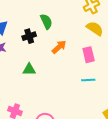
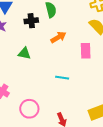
cyan line: (88, 80) -> (62, 78), moved

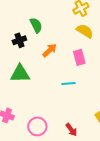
green triangle: (24, 53) -> (20, 74), size x1.5
cyan line: (62, 78) -> (69, 84), moved

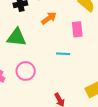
pink circle: (37, 126) -> (26, 71), moved

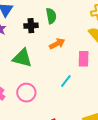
cyan line: (63, 54) -> (66, 81), turned -64

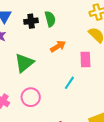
black cross: (31, 26) -> (31, 21), moved
green triangle: (22, 58) -> (24, 63), turned -50

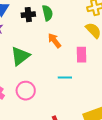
orange arrow: (58, 46) -> (54, 41), turned -98
cyan line: (69, 83) -> (65, 77), turned 56

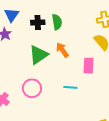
green triangle: (20, 56) -> (38, 55), moved
pink circle: (26, 91) -> (32, 88), moved

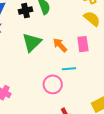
orange arrow: (62, 50) -> (60, 45), moved
pink circle: (32, 88) -> (53, 84), moved

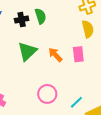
yellow semicircle: (92, 19) -> (88, 29), turned 36
cyan line: (69, 69) -> (76, 102), moved, turned -40

